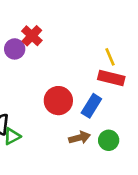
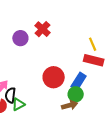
red cross: (32, 36) -> (43, 29), moved
green circle: (109, 140) -> (76, 94), moved

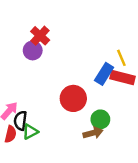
red cross: (43, 29) -> (40, 36), moved
blue rectangle: (79, 81) -> (104, 74), moved

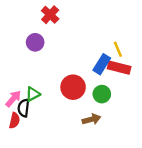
red cross: (40, 36) -> (50, 15), moved
green circle: (100, 119) -> (102, 94), moved
green triangle: (30, 132) -> (33, 94), moved

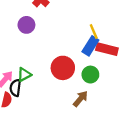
yellow line: (118, 49) -> (94, 32), moved
brown arrow: (91, 119) -> (80, 99), turned -35

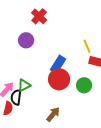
blue rectangle: (90, 46) -> (58, 64), moved
brown arrow: (80, 99) -> (53, 114), moved

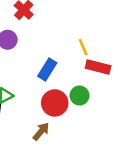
red circle: (59, 79) -> (55, 103), moved

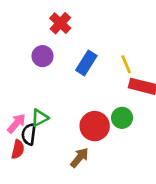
blue rectangle: (47, 69) -> (86, 63), moved

